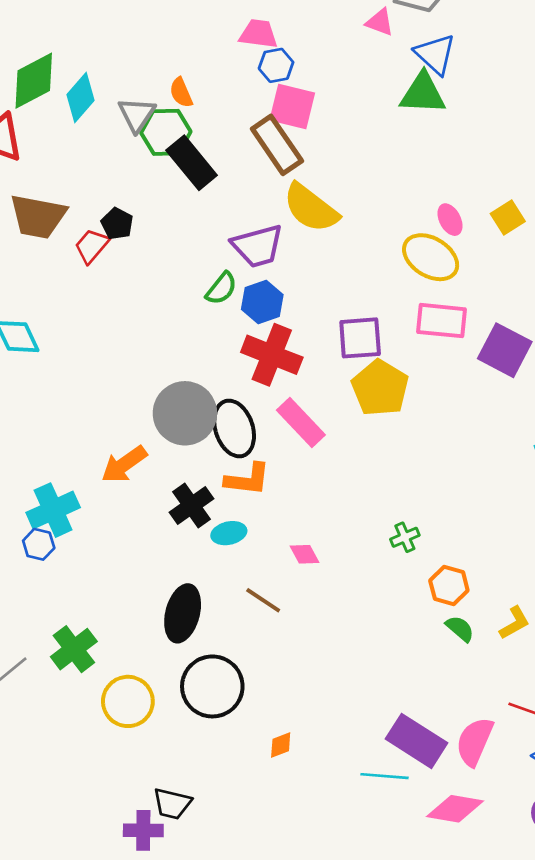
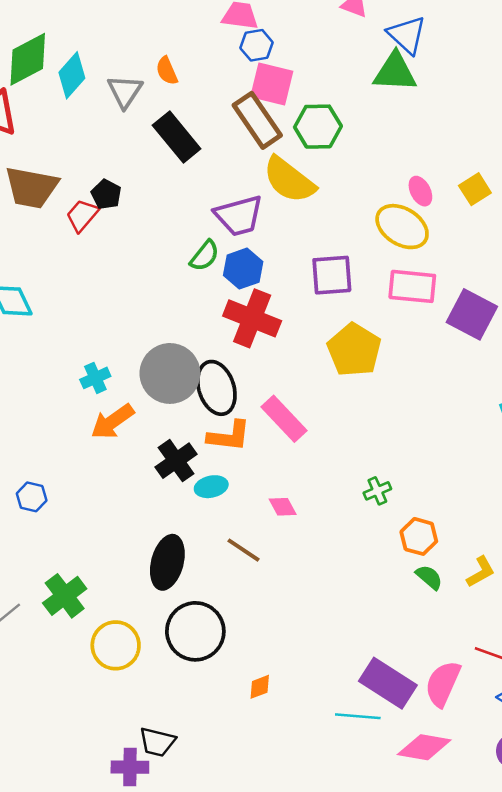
green hexagon: (166, 132) -> (318, 127), moved
purple square: (360, 338) -> (332, 275), moved
pink rectangle: (301, 423) -> (284, 419), moved
cyan cross: (53, 510) -> (95, 378), moved, size x0.6

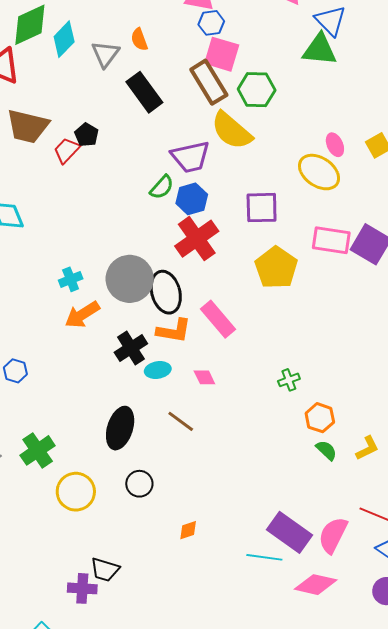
pink rectangle: (412, 286) -> (331, 240), moved
red cross: (252, 318) -> (197, 239), turned 30
pink diamond: (283, 507) -> (204, 377), moved
black circle: (195, 631) -> (139, 484), size x0.6

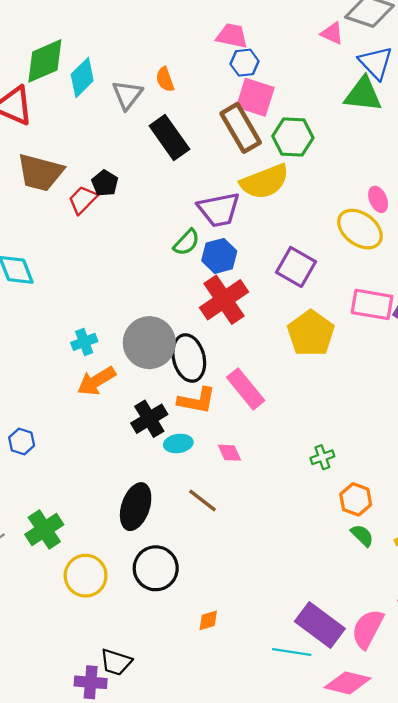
yellow semicircle: (232, 131) -> (265, 182), turned -63
purple square: (262, 208) -> (296, 267), turned 30
black circle: (139, 484) -> (156, 568), size x1.5

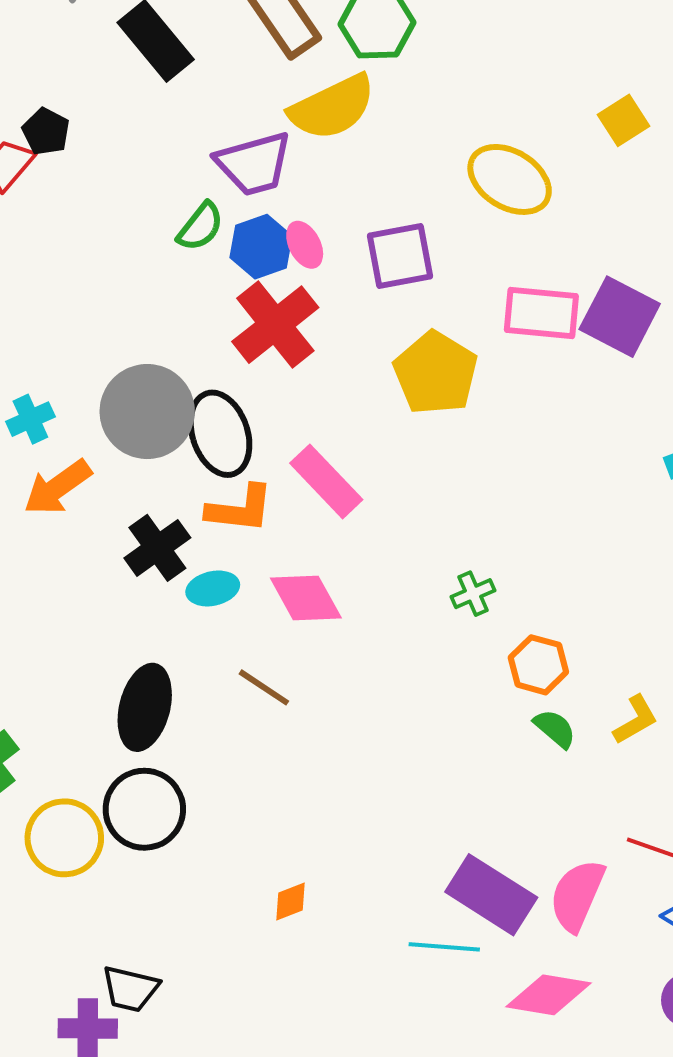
pink ellipse: (378, 199) -> (305, 245), moved
purple square: (296, 267) -> (400, 256), turned -36
pink diamond: (230, 453) -> (306, 598), size x1.6
black circle: (156, 568) -> (144, 809), moved

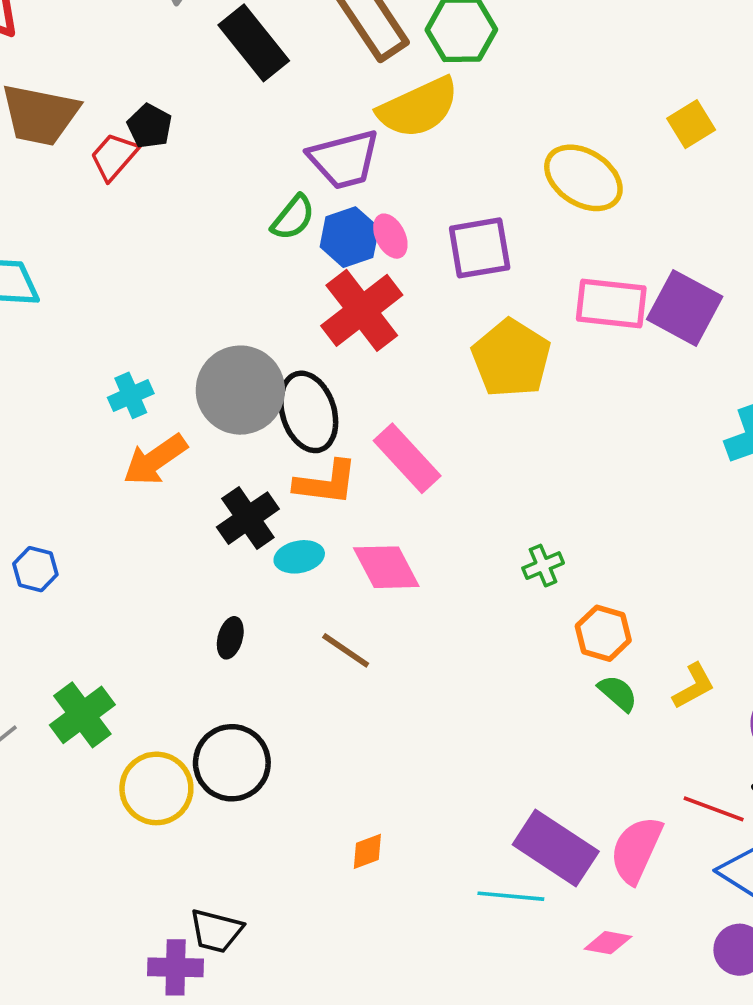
black ellipse: (145, 707) -> (230, 638), moved, size x0.5
pink diamond: (548, 995) -> (608, 943), size x0.6

